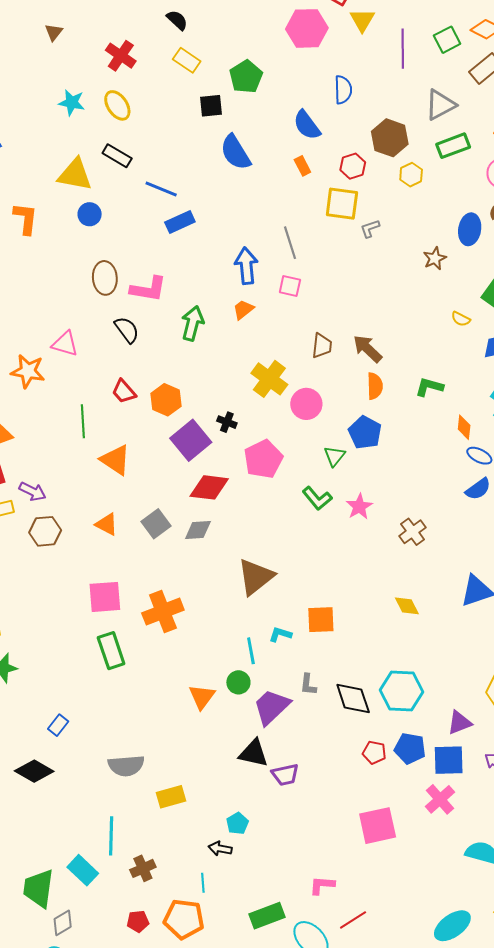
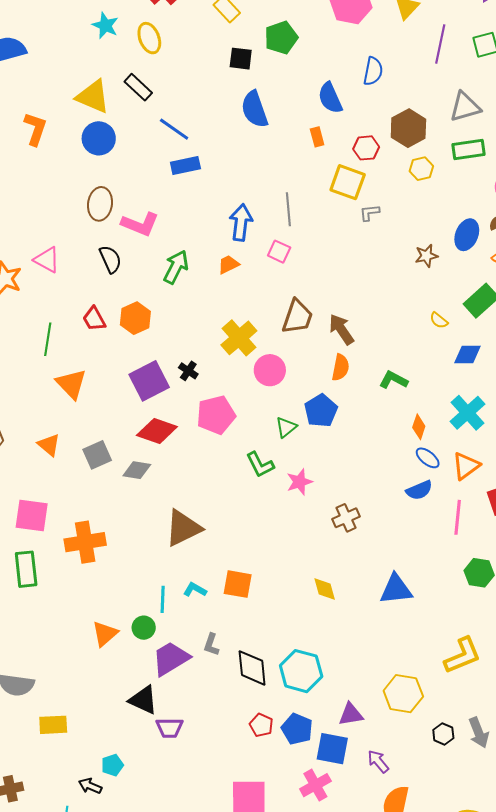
blue circle: (90, 214) -> (99, 138), size x1.4
brown trapezoid: (322, 346) -> (297, 317), size x1.4
orange hexagon: (166, 400) -> (135, 318), moved

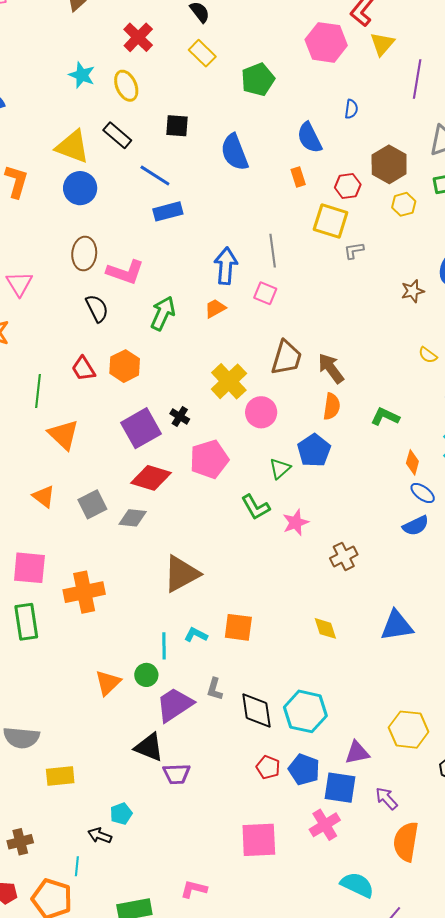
black square: (241, 59) -> (177, 126), moved
blue semicircle: (373, 71) -> (351, 109), size x0.7
pink triangle: (47, 260) -> (19, 284), moved, turned 32

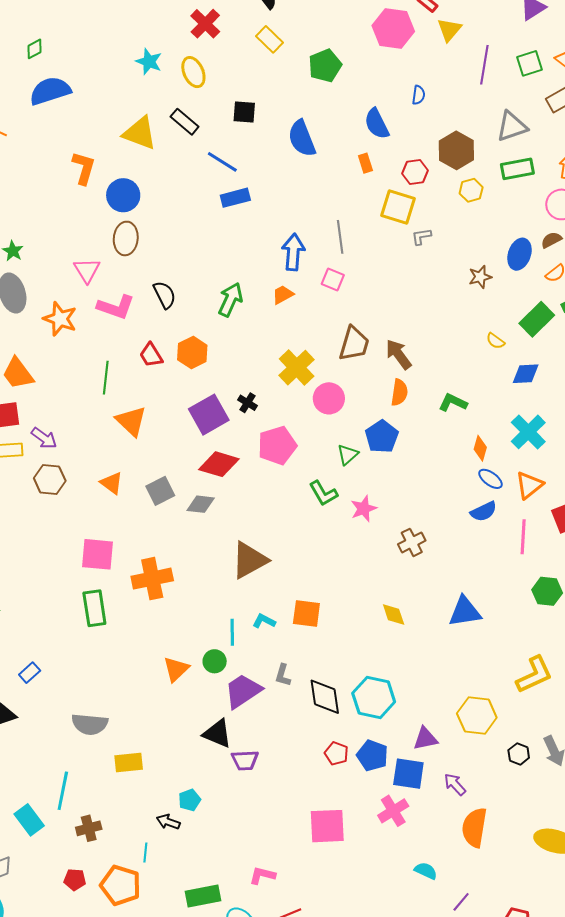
blue circle: (80, 188) -> (123, 195), moved
brown ellipse: (84, 254) -> (126, 238), moved
pink L-shape: (125, 272) -> (116, 307), moved
cyan semicircle: (357, 885) -> (426, 871), size x0.7

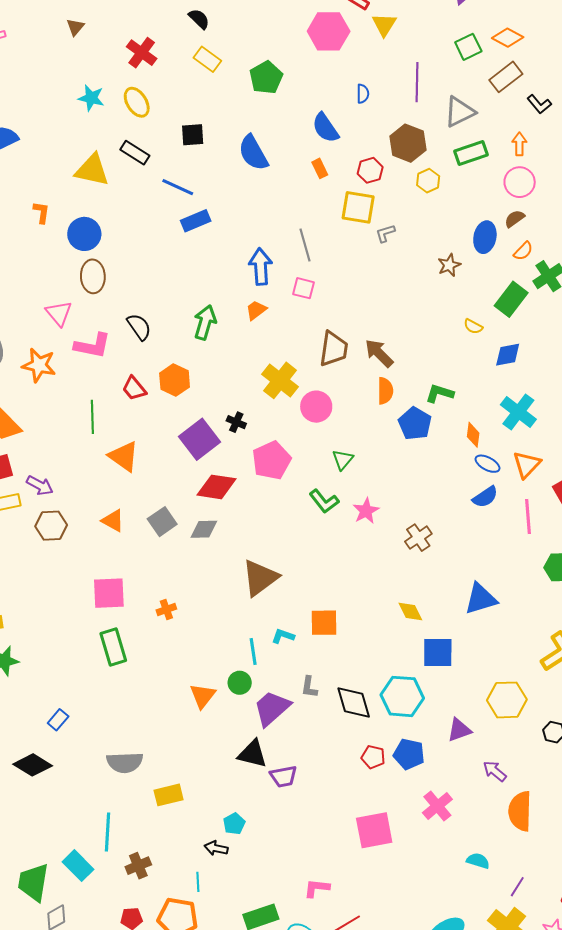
purple line: (484, 65) -> (417, 82), moved
orange L-shape: (84, 168) -> (41, 212), size x0.7
blue pentagon: (382, 437) -> (415, 424), moved
orange cross: (152, 579) -> (166, 609), size x0.5
blue square: (408, 774) -> (438, 652), moved

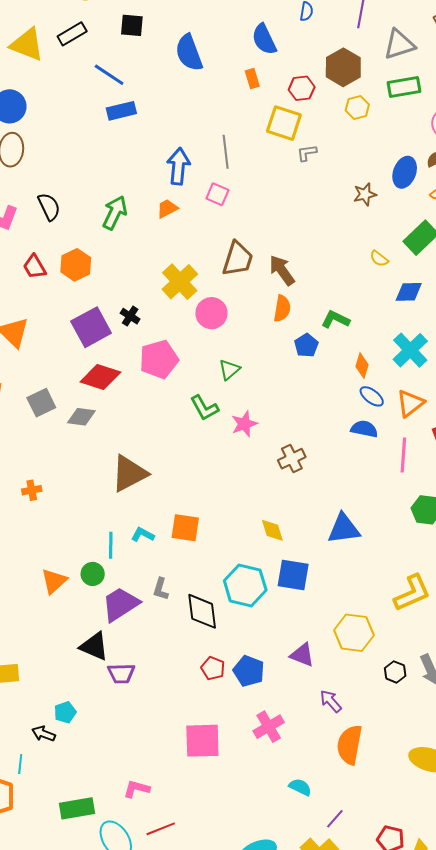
black rectangle: (135, 153) -> (72, 34), turned -72
blue pentagon: (415, 424) -> (306, 345), size x0.7
blue semicircle: (485, 497) -> (364, 429), turned -144
cyan hexagon: (402, 696) -> (245, 585), moved
purple triangle: (459, 730) -> (302, 655), turned 32

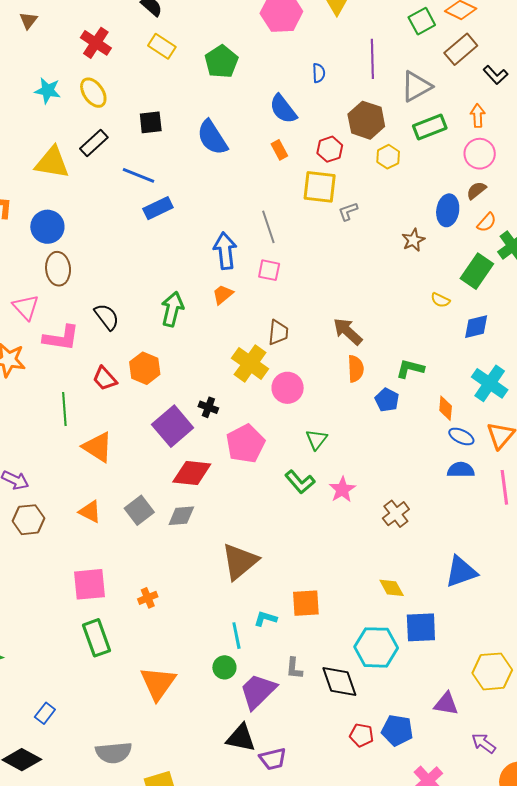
brown trapezoid: (238, 259) -> (278, 333), moved, size x0.7
orange triangle: (54, 581) -> (158, 683), moved, size x1.4

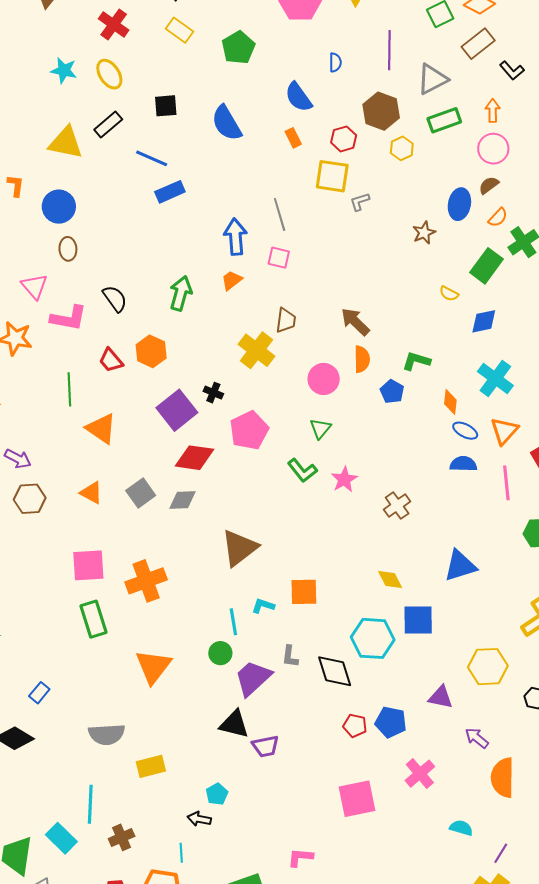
brown ellipse: (58, 269) -> (68, 249), size x0.7
pink circle: (288, 388) -> (324, 379), moved
orange cross: (148, 598) -> (146, 581), size x2.0

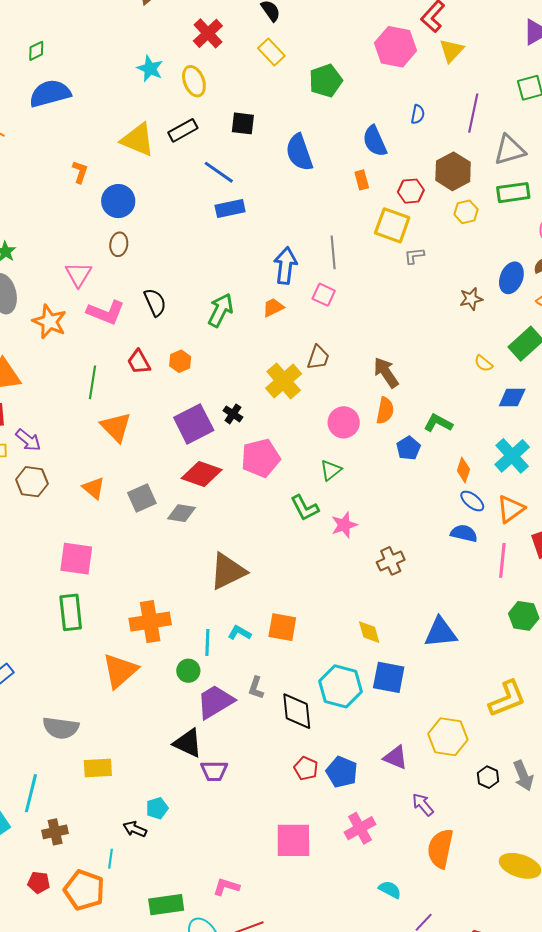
orange hexagon: (151, 351) -> (180, 361), size x0.7
orange cross: (146, 581) -> (150, 622), moved

